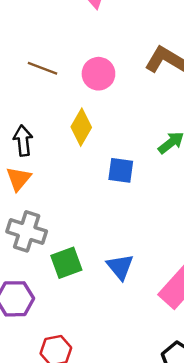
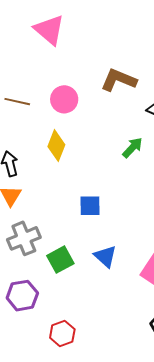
blue square: (121, 170) -> (90, 206), moved
gray cross: (27, 231) -> (24, 238), turned -32

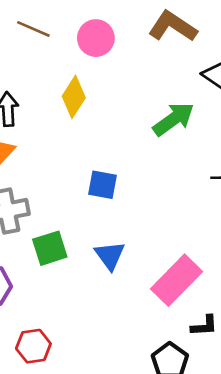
green arrow: (132, 148) -> (174, 119), size x1.4

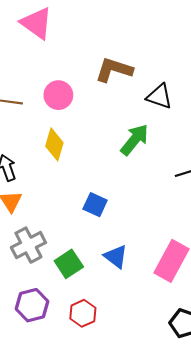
blue square: (103, 185) -> (95, 205), turned 30
red hexagon: (33, 346) -> (83, 313), moved

